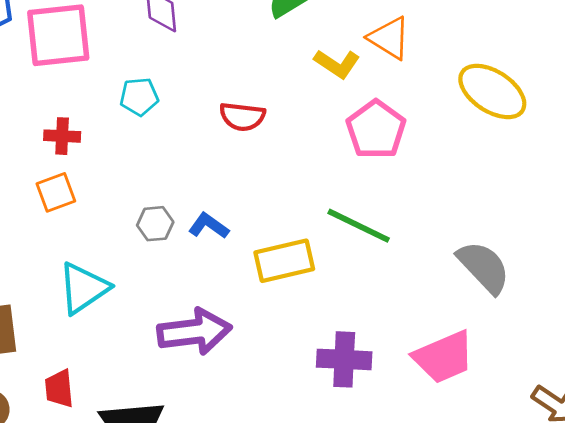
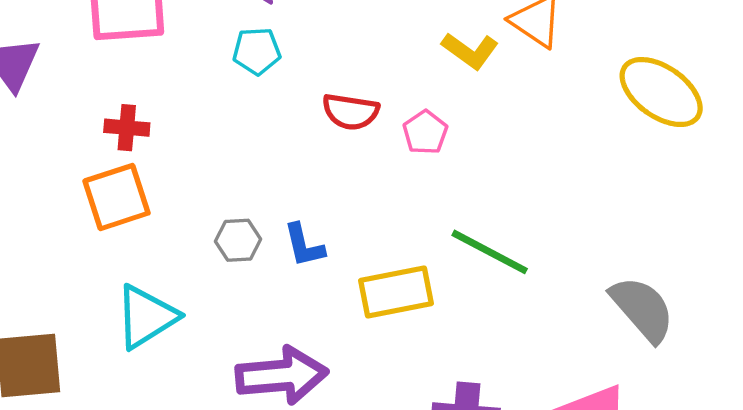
cyan pentagon: (139, 97) -> (257, 51), moved
pink pentagon: (376, 130) -> (425, 132), moved, size x0.6
orange square: (56, 192) -> (116, 197), size x1.4
blue L-shape: (209, 226) -> (304, 245), turned -141

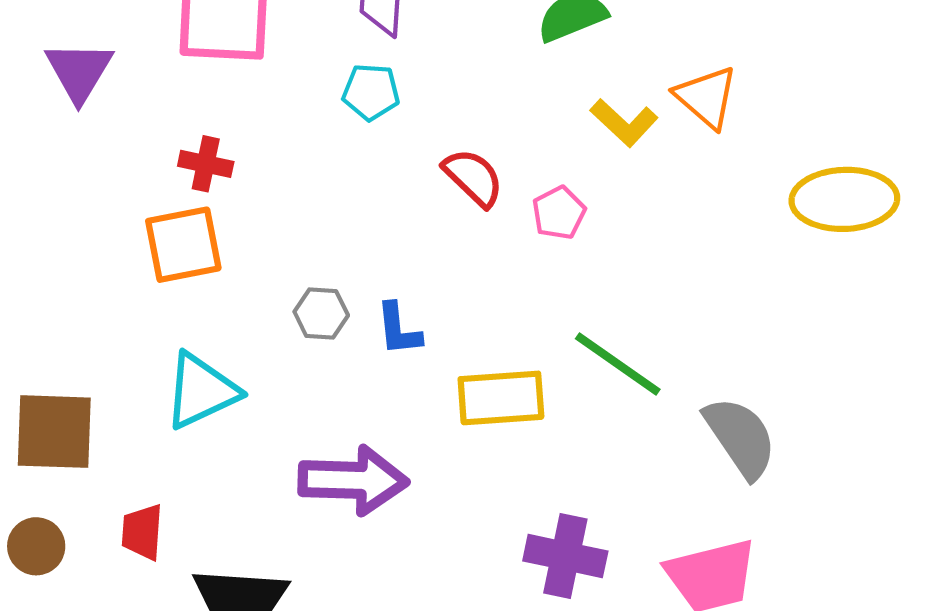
yellow ellipse: (661, 92) -> (844, 199), turned -44
red semicircle: (351, 112) -> (473, 177), turned -152
gray semicircle: (642, 309) -> (740, 437), moved

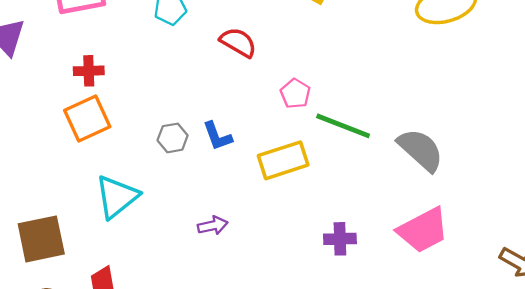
pink pentagon: (559, 213) -> (295, 94), moved
purple arrow: (353, 480) -> (213, 226), size x0.5
purple cross: (565, 556) -> (340, 239), size x0.7

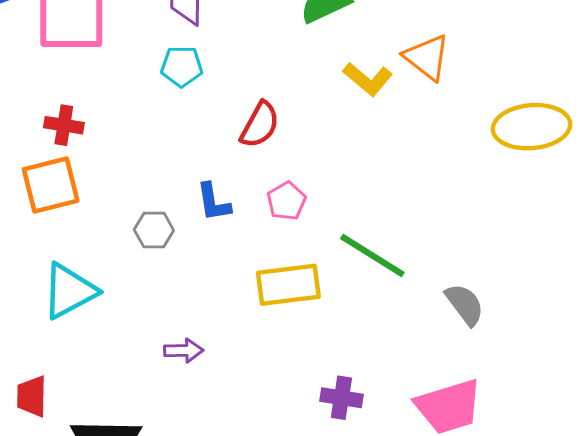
red semicircle: (238, 42) -> (260, 125), turned 78
pink pentagon: (295, 94) -> (286, 201), moved
blue L-shape: (217, 136) -> (214, 202), moved
gray semicircle: (421, 150) -> (465, 304), size x0.7

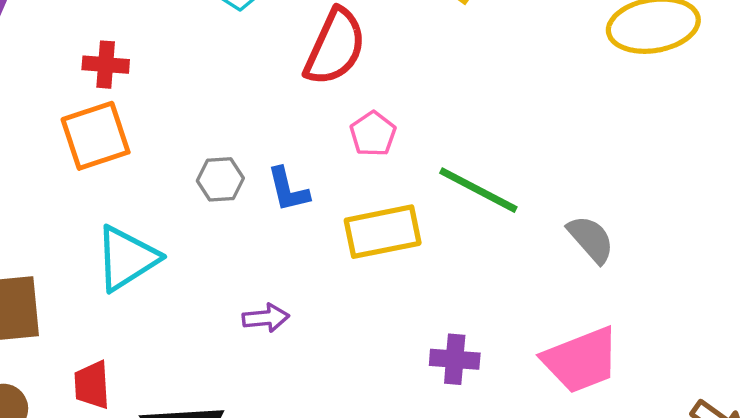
red semicircle: (260, 125) -> (335, 47), size x1.4
blue L-shape: (214, 202) -> (288, 190), moved

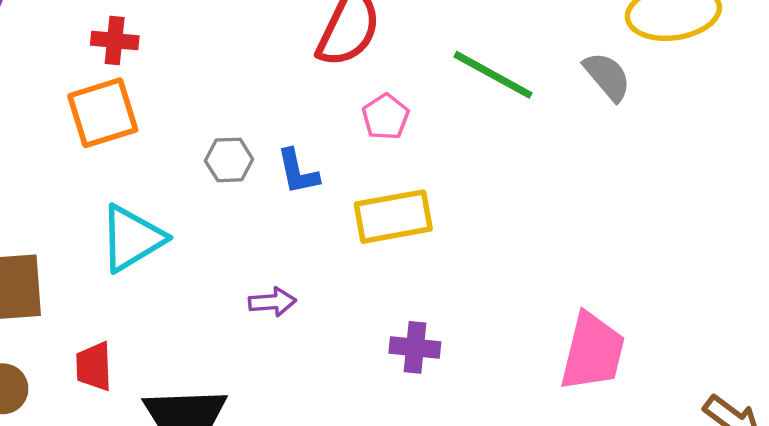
green line: (478, 190) -> (493, 75), moved
gray semicircle: (591, 239) -> (607, 76), moved
purple cross: (455, 359) -> (415, 347), moved
pink trapezoid: (581, 360) -> (593, 352), turned -56

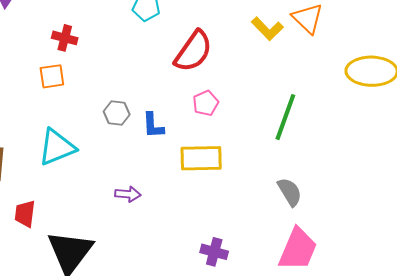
green line: (493, 75) -> (285, 117), moved, turned 72
gray semicircle: (607, 76) -> (290, 192), moved
orange square: (103, 113) -> (52, 76), size x0.7
purple cross: (415, 347) -> (214, 252), moved

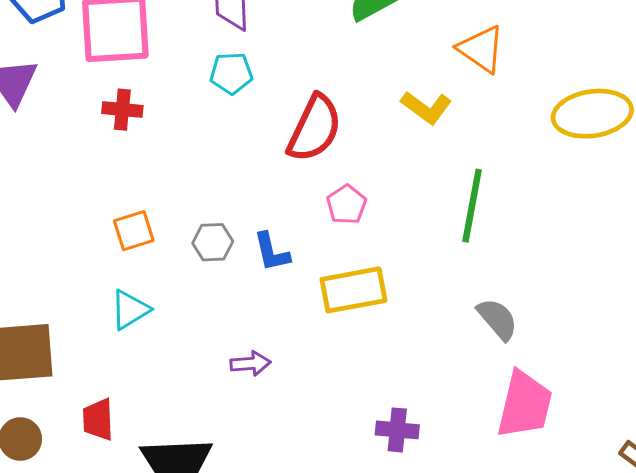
yellow L-shape: (267, 29) -> (426, 108), moved
red cross: (65, 38) -> (122, 110), moved
orange square: (52, 76) -> (134, 231), moved
cyan triangle: (57, 147) -> (130, 310), size x0.7

